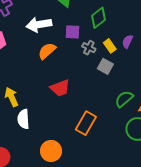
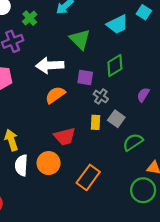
yellow rectangle: (110, 46) -> (96, 122), moved, turned 32
green semicircle: (124, 99) -> (133, 142), moved
orange circle: (51, 151) -> (49, 163), moved

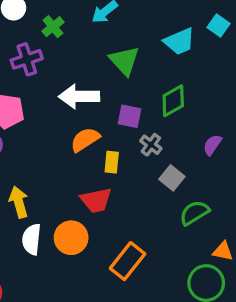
yellow rectangle: (96, 122) -> (112, 162), moved

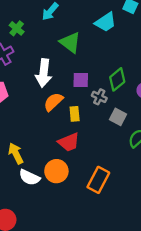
white arrow: (79, 97) -> (44, 73), turned -72
green diamond: (173, 101) -> (117, 79), moved
white semicircle: (32, 239) -> (29, 177), turned -60

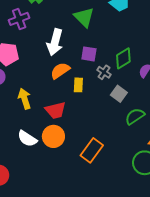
red trapezoid: (69, 142) -> (55, 110), moved
yellow arrow: (16, 153) -> (25, 99), moved

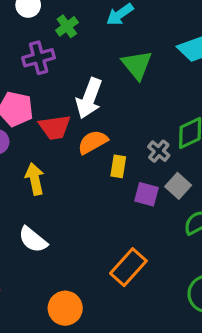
purple square: (89, 54) -> (146, 194), moved
red trapezoid: (55, 110) -> (55, 127), moved
orange circle: (53, 136) -> (65, 308), moved

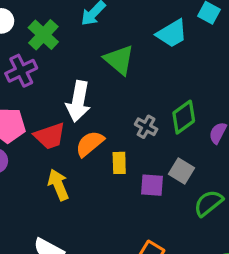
green cross: (67, 26) -> (43, 35), size x1.4
gray cross: (159, 151) -> (146, 127), moved
yellow arrow: (35, 179) -> (58, 185), moved

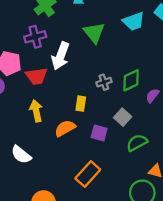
purple cross: (21, 71) -> (35, 37), moved
gray cross: (146, 127) -> (104, 82), turned 32
orange semicircle: (90, 144) -> (65, 128), moved
purple square: (152, 185) -> (99, 133), moved

